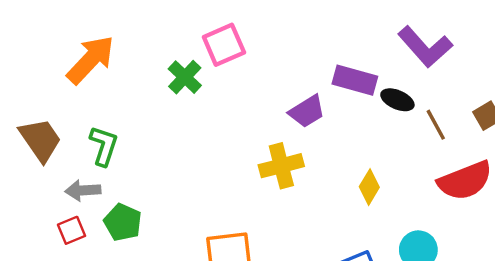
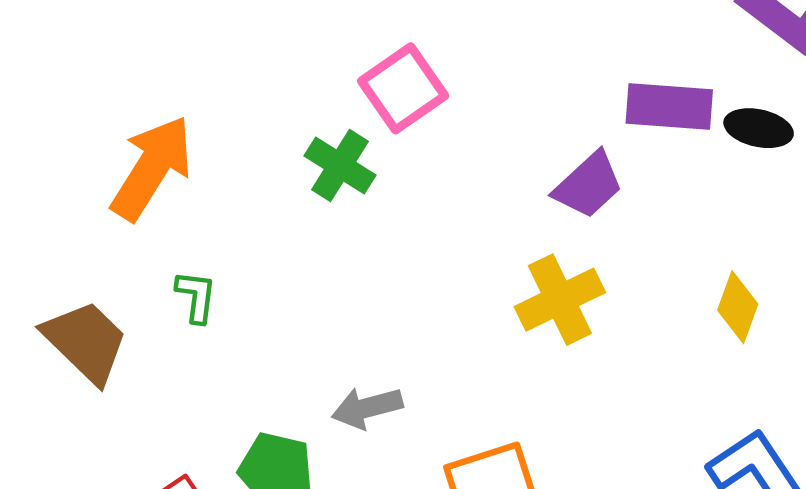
green L-shape: (104, 146) -> (196, 296), moved, size x0.7
gray arrow: (83, 190) -> (367, 408), moved

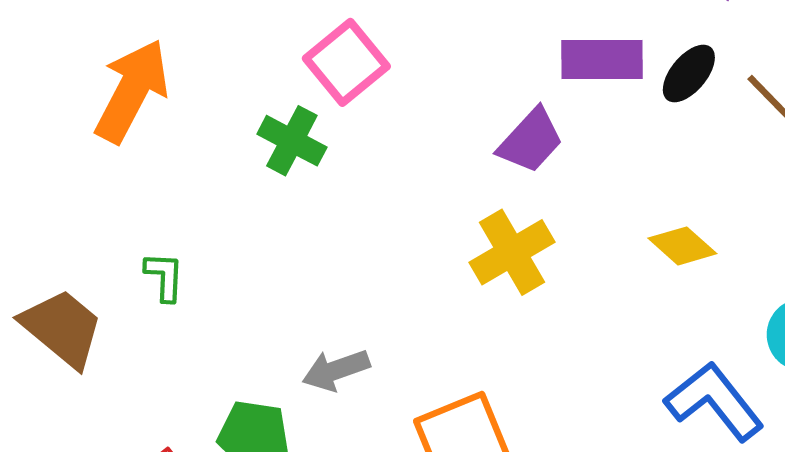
black ellipse: (759, 128) -> (689, 74), turned -58
orange arrow: (152, 168) -> (132, 91), moved
yellow diamond: (738, 307) -> (682, 246), turned -64

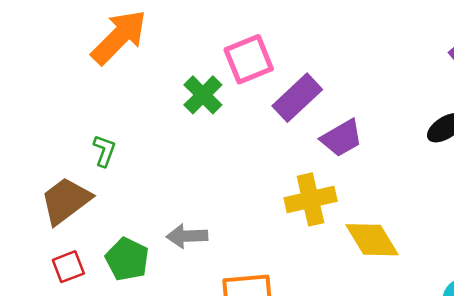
purple rectangle: (602, 60) -> (297, 98), moved, turned -60
yellow diamond: (682, 246) -> (372, 240), moved, size x1.4
brown trapezoid: (62, 328) -> (66, 201), moved, turned -94

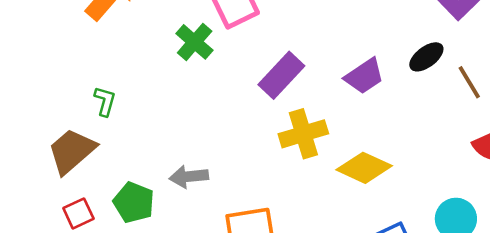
purple rectangle: (297, 98) -> (281, 75), moved
purple trapezoid: (342, 138) -> (364, 76), moved
yellow diamond: (372, 240) -> (364, 168), turned -30

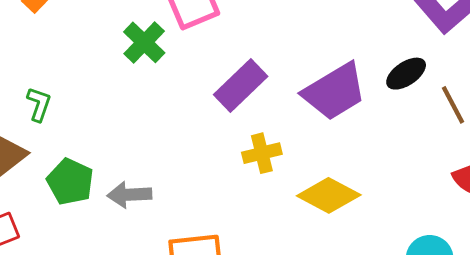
purple trapezoid: (364, 76) -> (335, 92), size x1.4
yellow cross: (303, 134) -> (262, 153), size x0.7
green pentagon: (134, 202) -> (70, 182), moved

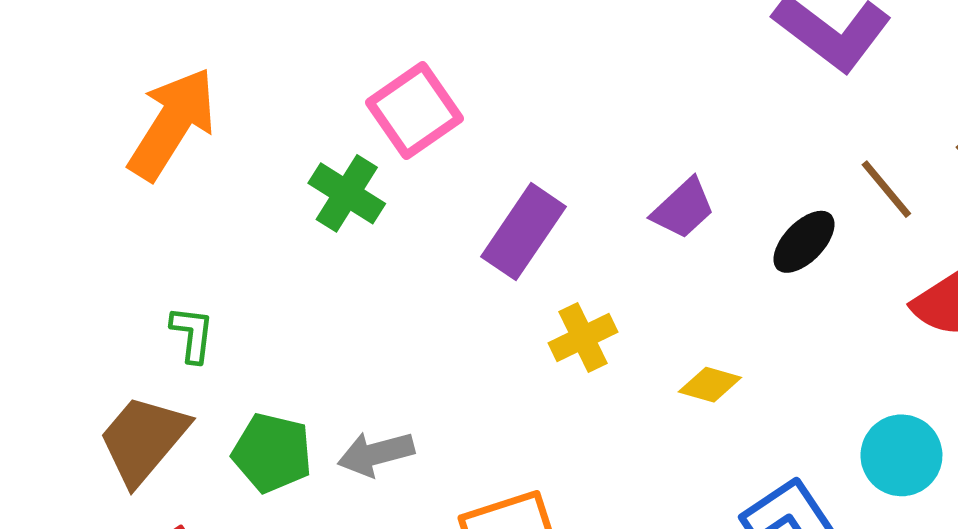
black ellipse: (406, 74) -> (804, 242), moved
purple trapezoid: (335, 92) -> (683, 209), size x0.6
yellow diamond: (329, 195) -> (710, 385), size x0.6

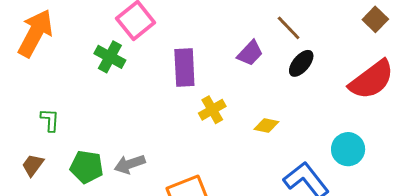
brown line: (886, 189) -> (289, 28), moved
purple rectangle: (524, 232) -> (184, 67), turned -33
brown trapezoid: (143, 439) -> (33, 165), size x0.6

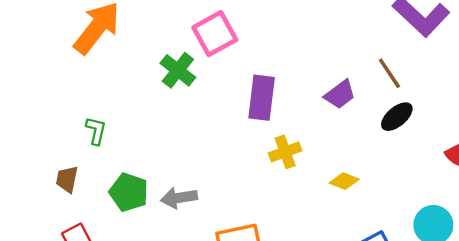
brown trapezoid: (33, 165) -> (67, 179), turned -35

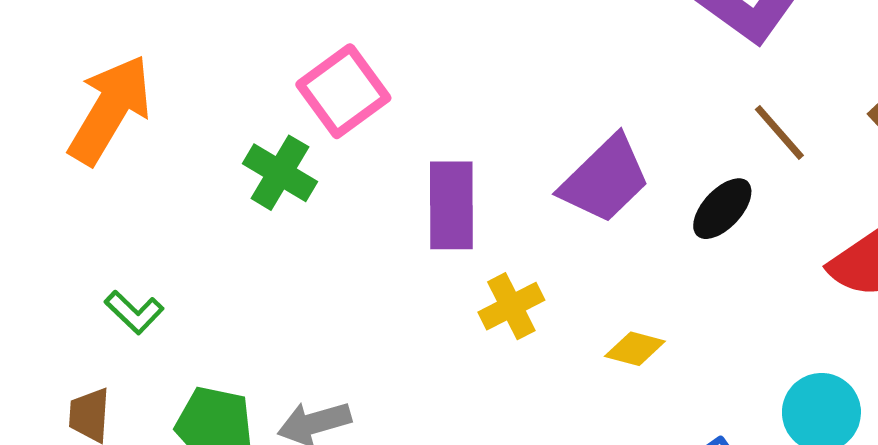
brown line: (389, 73) -> (779, 132), moved
purple trapezoid: (340, 94) -> (605, 179), size x1.5
green L-shape: (96, 131) -> (134, 312), turned 128

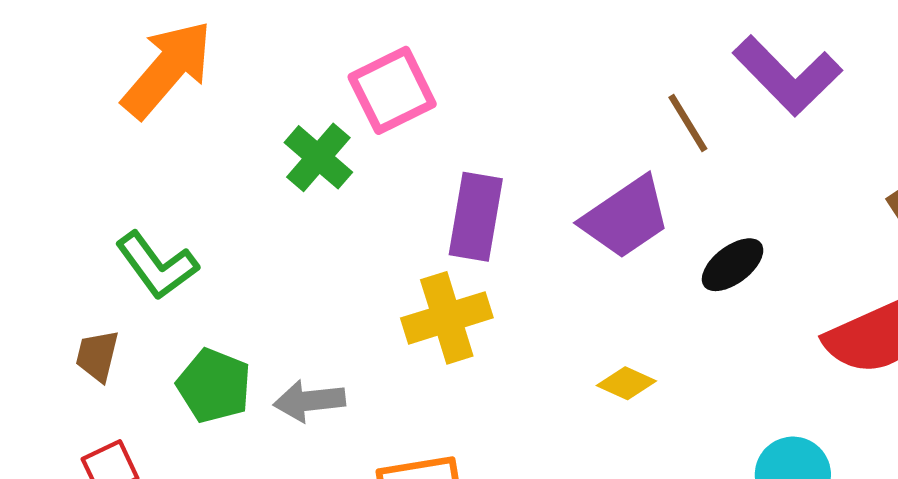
brown line: (779, 132) -> (688, 123), moved
yellow cross: (511, 306) -> (447, 318), moved, size x1.4
green L-shape: (134, 312) -> (157, 266), size x1.5

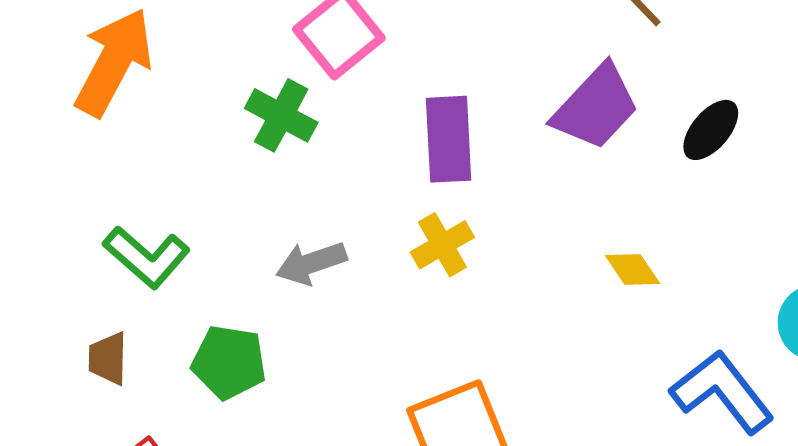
yellow cross: (447, 318) -> (442, 245), size x0.7
yellow diamond: (626, 383) -> (633, 269), turned 44
gray arrow: (309, 401) -> (311, 263), moved

